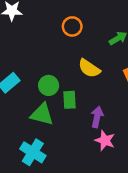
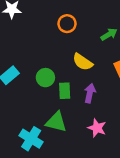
green triangle: (42, 114) -> (56, 122), moved
purple arrow: (97, 117) -> (90, 93), moved

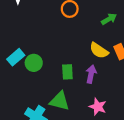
yellow semicircle: (83, 62) -> (99, 50), moved
green circle: (45, 78) -> (34, 63), moved

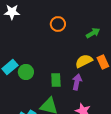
yellow semicircle: (99, 50) -> (84, 61), turned 120

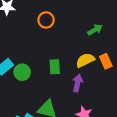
orange circle: (58, 24) -> (46, 20), moved
green rectangle: (56, 80) -> (55, 67), moved

